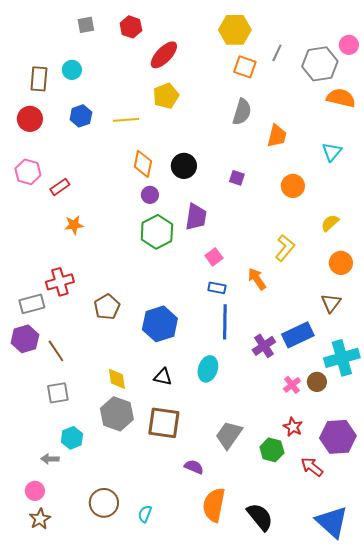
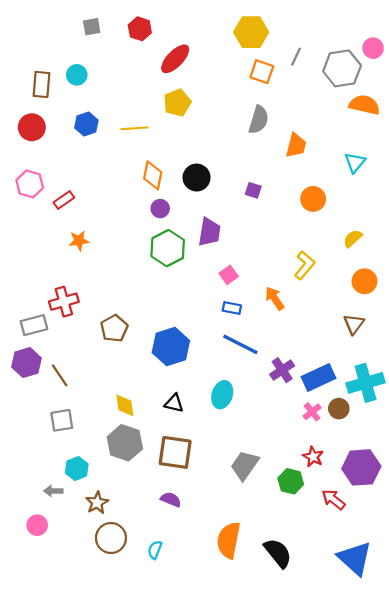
blue line: (225, 322) -> (240, 344), turned -64
blue rectangle: (298, 335) -> (318, 378), moved
purple semicircle: (194, 467) -> (171, 500), moved
brown star: (40, 519) -> (97, 503), moved

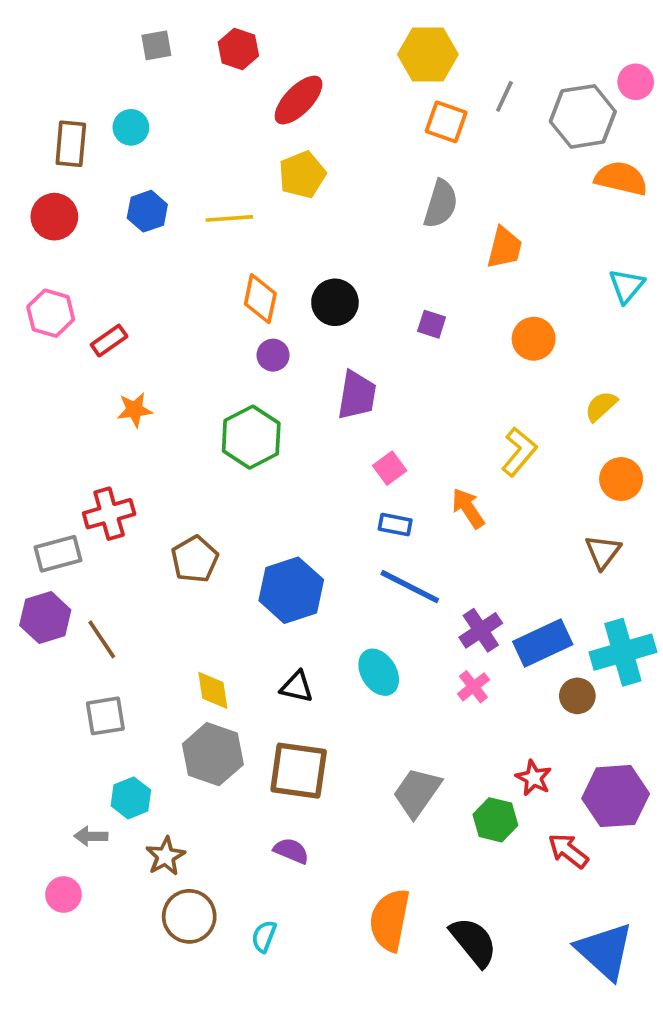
cyan triangle: (355, 163) -> (627, 286), moved
green hexagon: (168, 248) -> (251, 437), moved
cyan ellipse: (222, 395) -> (379, 672), turned -50
pink cross: (312, 412) -> (473, 687), moved

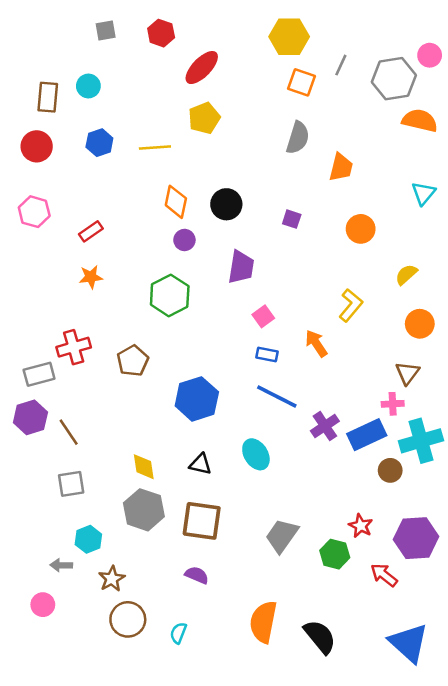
red rectangle: (109, 341) -> (91, 231), moved
brown pentagon: (195, 559) -> (133, 361), moved
pink cross: (473, 687) -> (393, 404), moved, turned 35

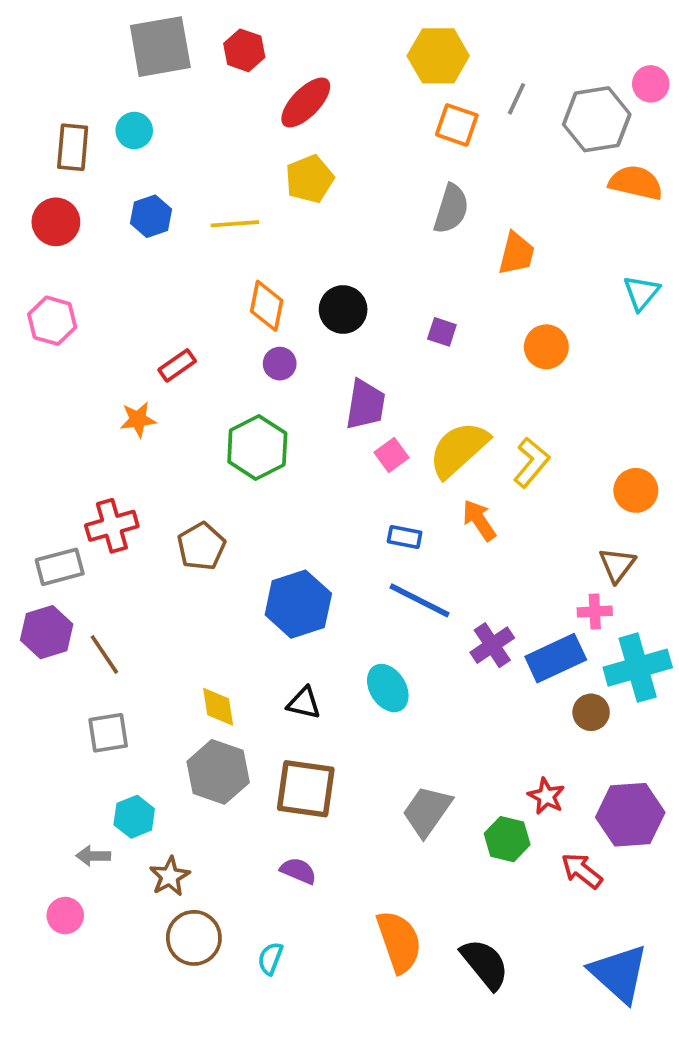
gray square: (106, 31) -> (160, 47), size x2.0
red rectangle: (91, 231) -> (177, 365), moved
yellow semicircle: (406, 274) -> (459, 449), moved, size x1.8
pink square: (263, 316) -> (392, 455), moved
orange semicircle: (263, 622) -> (399, 942), turned 150

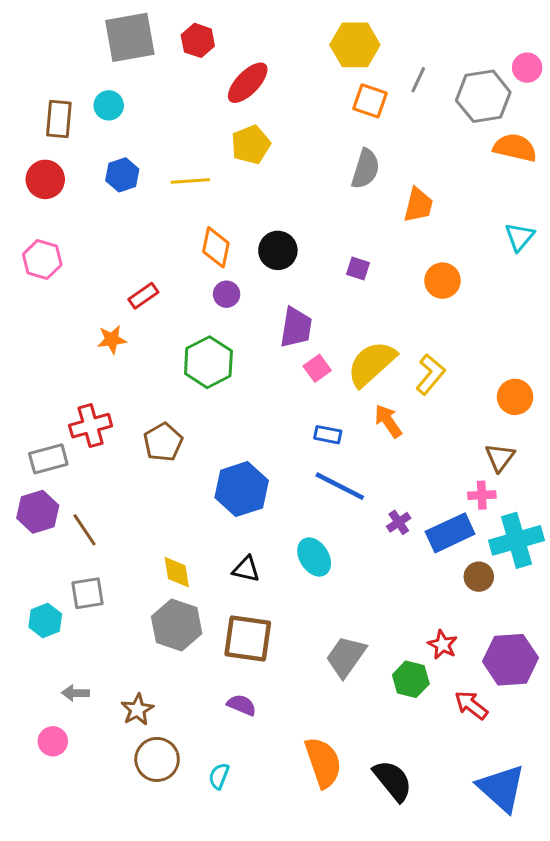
purple cross: (492, 645) -> (399, 522), size x0.7
cyan hexagon: (134, 817) -> (45, 620), moved

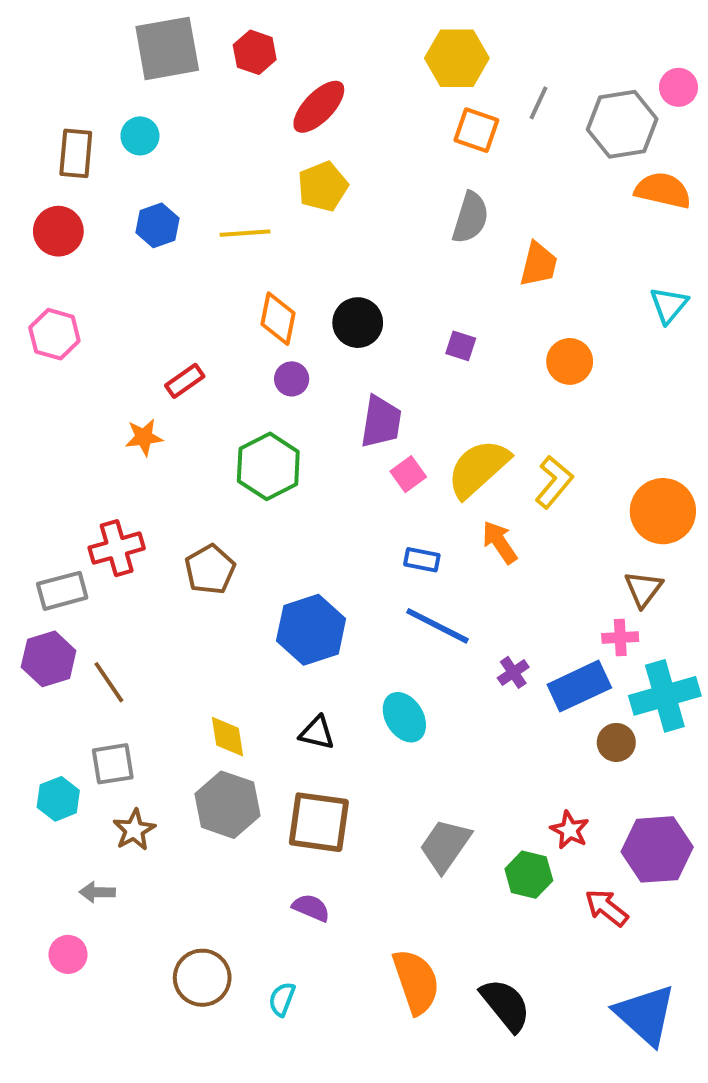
orange circle: (515, 397) -> (663, 511), size x1.4
brown star: (137, 710) -> (134, 830), moved

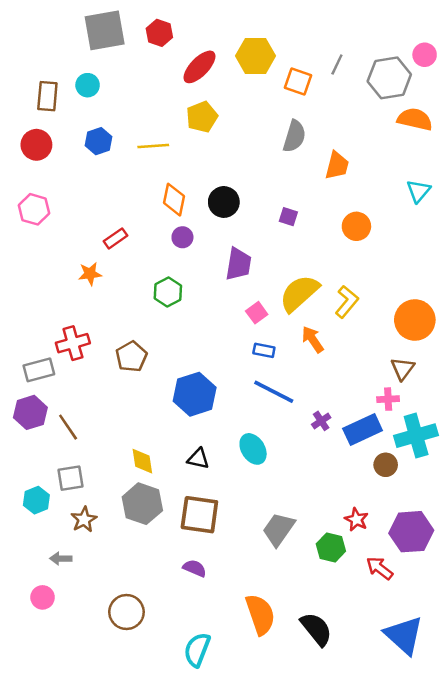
yellow hexagon: (457, 58) -> (255, 56), moved
green hexagon: (268, 466) -> (168, 292), size x0.7
pink square: (408, 474) -> (257, 313), moved
cyan semicircle: (282, 999) -> (197, 650), moved, size x1.6

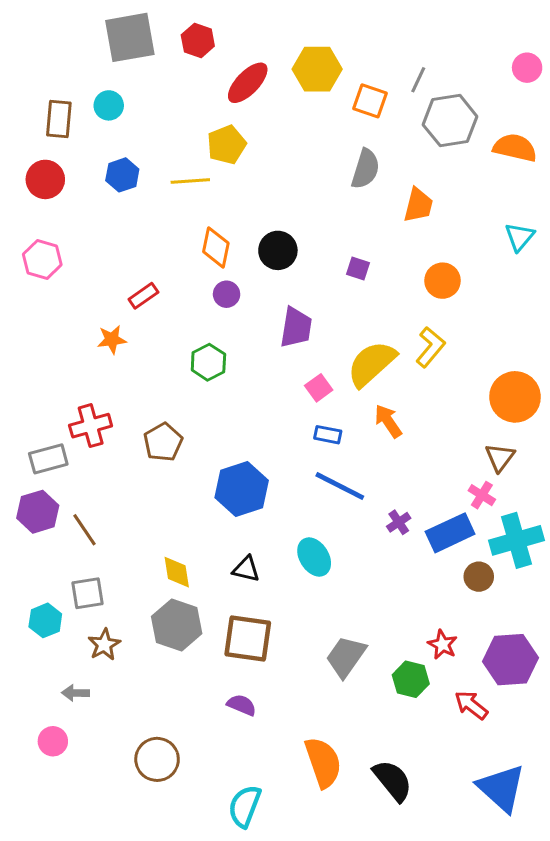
gray hexagon: (389, 78) -> (450, 121), moved
yellow pentagon: (202, 117) -> (227, 145), moved
yellow L-shape: (347, 302) -> (430, 347), moved
pink cross: (388, 399) -> (482, 495), turned 35

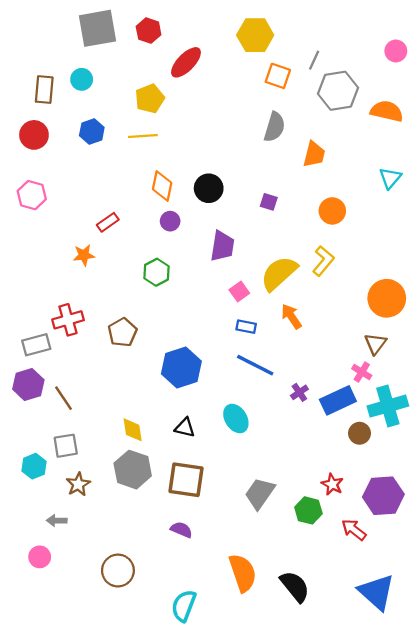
yellow hexagon: (317, 69) -> (255, 35), moved
yellow pentagon: (227, 145) -> (150, 99), moved

